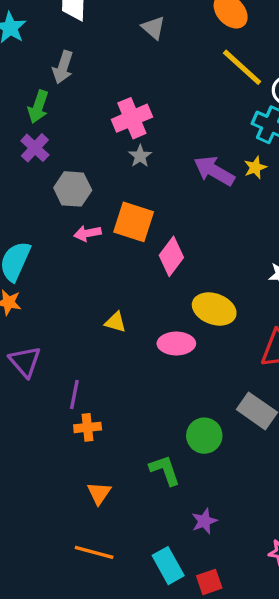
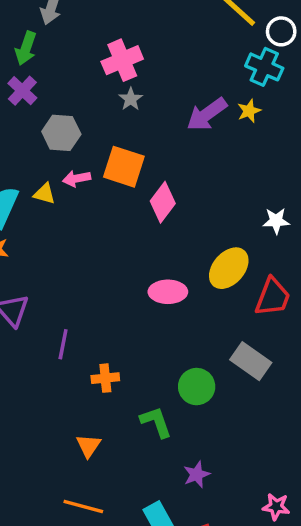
purple arrow: (214, 171) -> (207, 114), turned -66
yellow ellipse: (214, 309) -> (229, 268), moved, turned -69
yellow triangle: (115, 322) -> (44, 194), moved
orange cross: (88, 427) -> (105, 378), moved

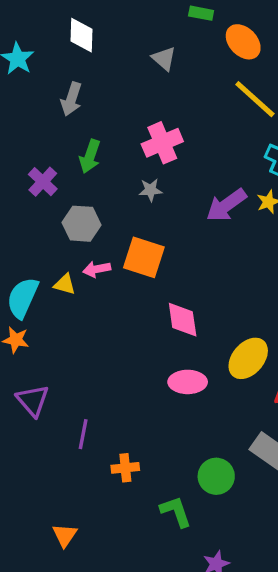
green arrow: (26, 48) -> (90, 156), moved
pink cross: (122, 60) -> (162, 143), moved
gray star: (131, 99) -> (151, 190), turned 30
pink diamond: (163, 202) -> (183, 320), moved, turned -45
orange triangle: (88, 446) -> (65, 535), moved

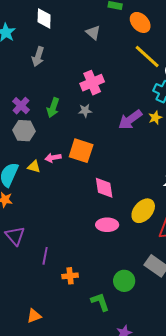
green arrow: (90, 156) -> (53, 108), moved
gray hexagon: (81, 224) -> (24, 131), moved
orange triangle: (65, 535) -> (34, 316), turned 35

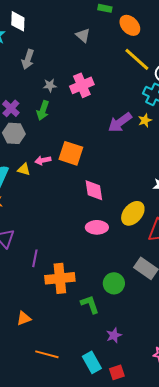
white diamond: (44, 18) -> (18, 21), moved
gray star: (85, 111) -> (50, 85), moved
orange cross: (70, 276) -> (60, 278), size x1.8

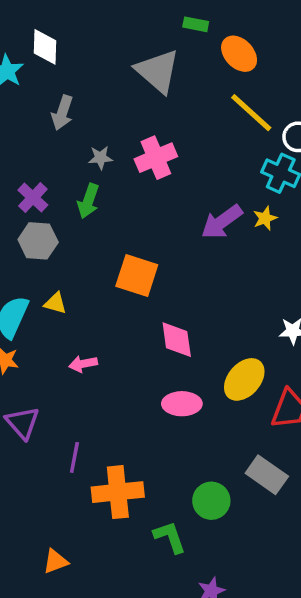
gray triangle: (83, 35) -> (158, 71), size x1.8
pink arrow: (43, 160) -> (83, 364), moved

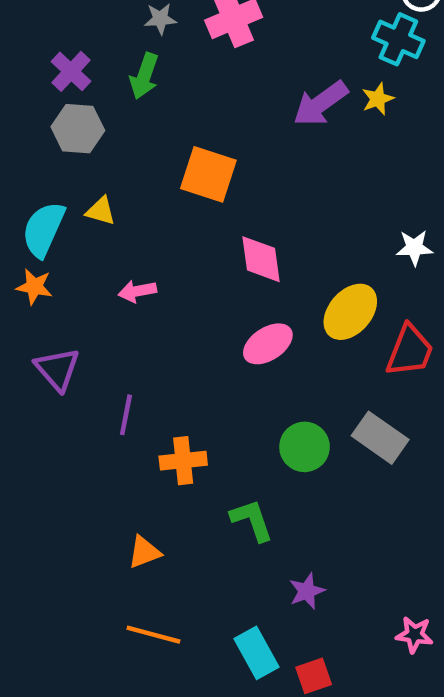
pink ellipse: (182, 404) -> (268, 344), turned -33
orange cross: (118, 492) -> (183, 461), size x0.7
green circle: (211, 501) -> (305, 447), moved
orange triangle: (55, 561) -> (144, 552), moved

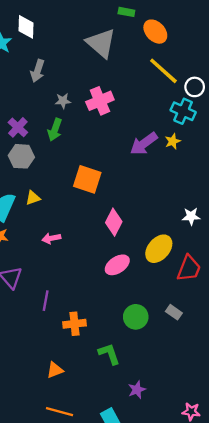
yellow triangle: (101, 211) -> (33, 198), turned -35
pink diamond: (261, 259) -> (114, 222), turned 36
gray rectangle: (380, 438) -> (174, 312), size x0.6

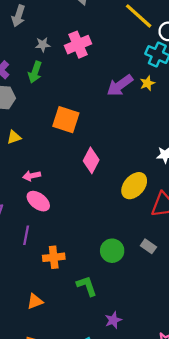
pink ellipse: (117, 265) -> (38, 201), moved, turned 70

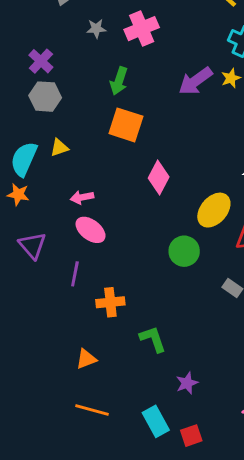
green arrow: (35, 72) -> (119, 81), moved
green circle: (112, 251) -> (184, 251), moved

